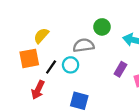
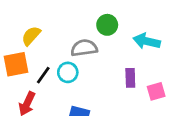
purple rectangle: (120, 69) -> (130, 78), turned -32

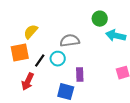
green circle: (107, 25) -> (100, 19), moved
purple rectangle: (130, 78) -> (80, 75), moved

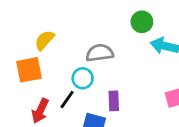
black line: (40, 61) -> (67, 99), moved

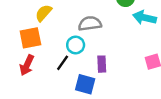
red arrow: (40, 111) -> (27, 65), moved

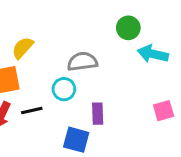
black line: (63, 63) -> (32, 111), moved, turned 42

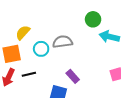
cyan circle: (64, 89) -> (41, 49), moved
purple rectangle: (98, 114) -> (73, 76), turned -40

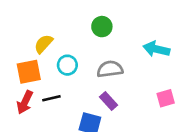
green circle: (93, 19) -> (102, 27), moved
gray semicircle: (62, 42) -> (110, 69), moved

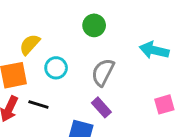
gray semicircle: (110, 69) -> (103, 72), turned -55
black line: (51, 98) -> (38, 104), turned 30

